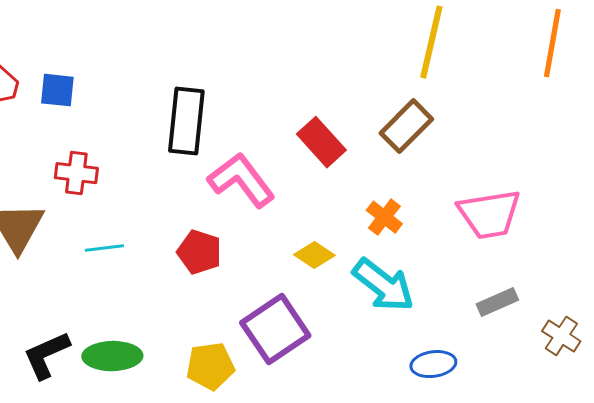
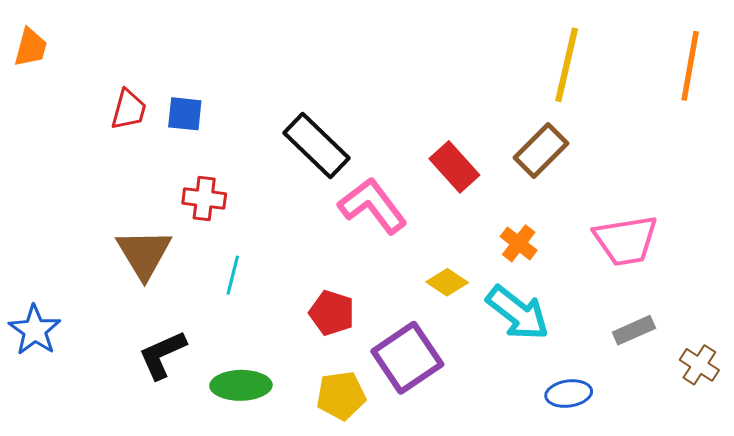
black rectangle: (186, 121) -> (316, 145), turned -52
cyan line: (104, 248) -> (233, 275), turned -69
red pentagon: (199, 252) -> (332, 313), moved
black L-shape: (46, 355) -> (162, 355), moved

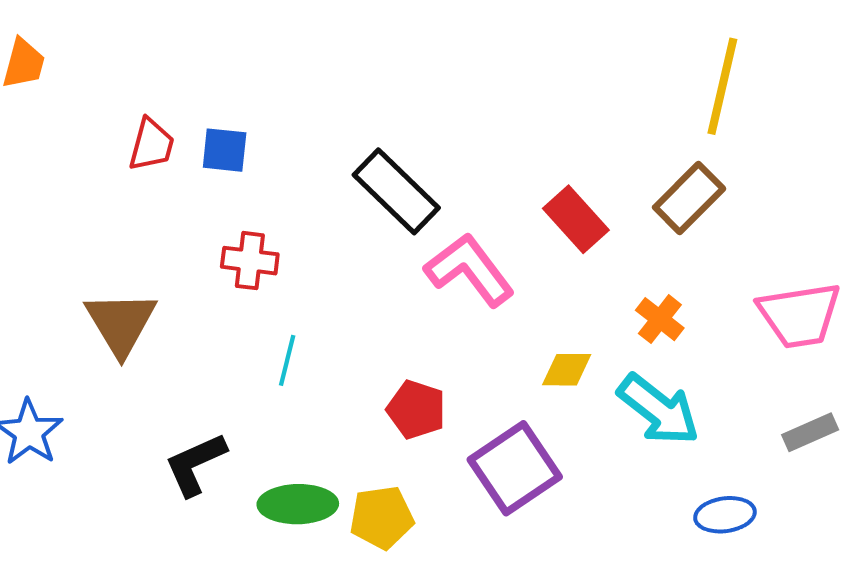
brown triangle: (144, 254) -> (121, 323), moved
yellow diamond: (447, 282) -> (567, 370), turned -33
yellow pentagon: (341, 396) -> (382, 517), moved

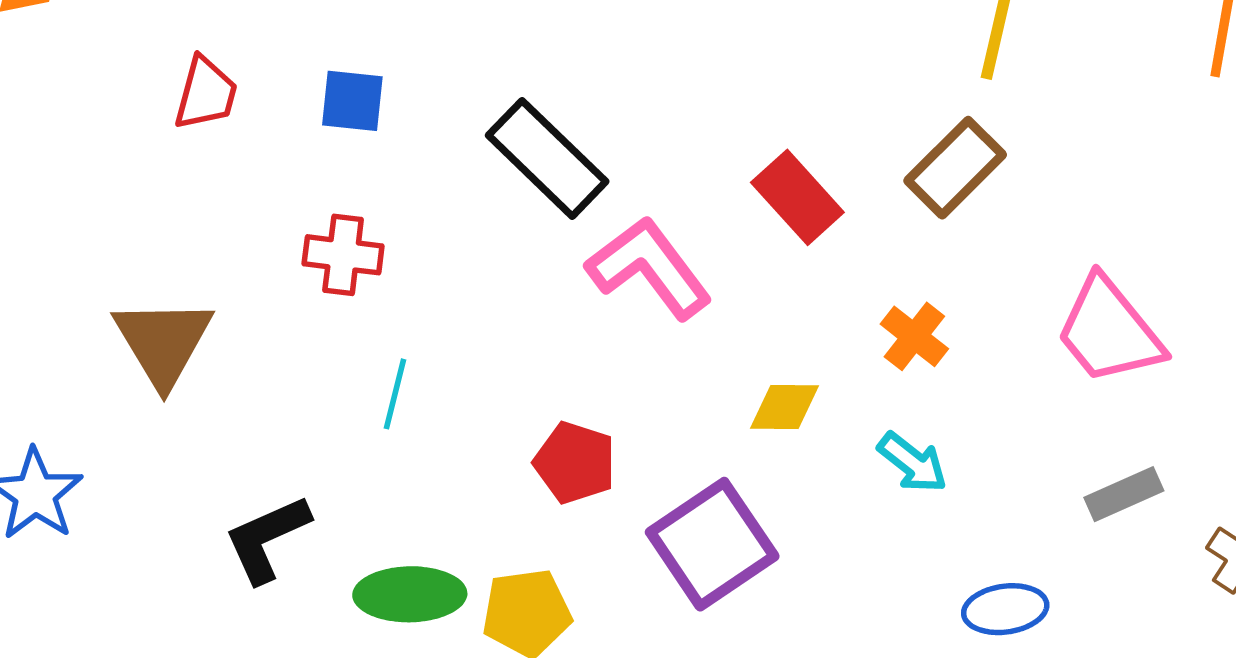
blue square: (225, 150) -> (352, 101), moved
pink trapezoid: (800, 315) -> (1109, 331), turned 60
cyan arrow: (658, 410) -> (912, 463), size x0.6

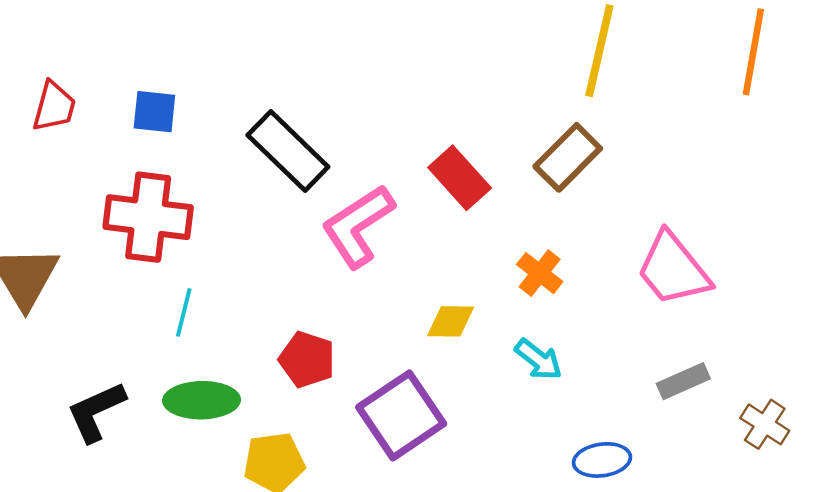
red cross: (343, 255) -> (148, 217), size x1.6
pink L-shape: (649, 268) -> (358, 226), turned -86
green ellipse: (410, 594) -> (202, 400), moved

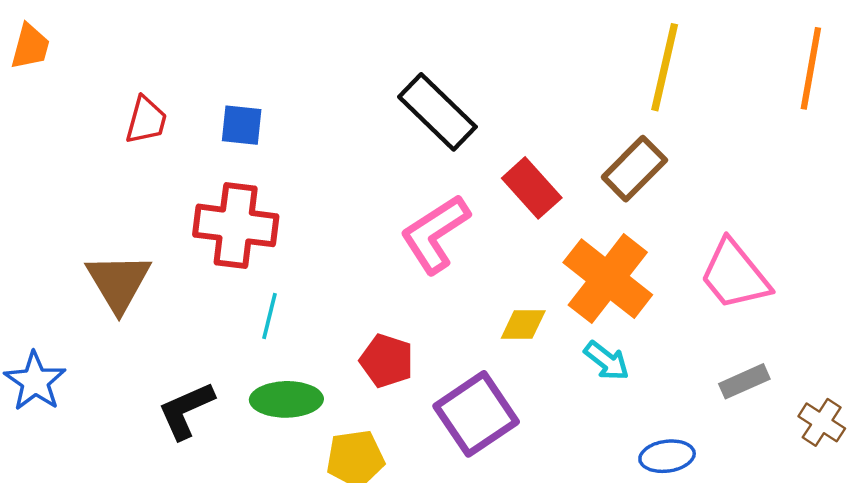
black rectangle: (288, 151) -> (437, 112), moved
orange cross: (540, 273) -> (608, 279), size x2.0

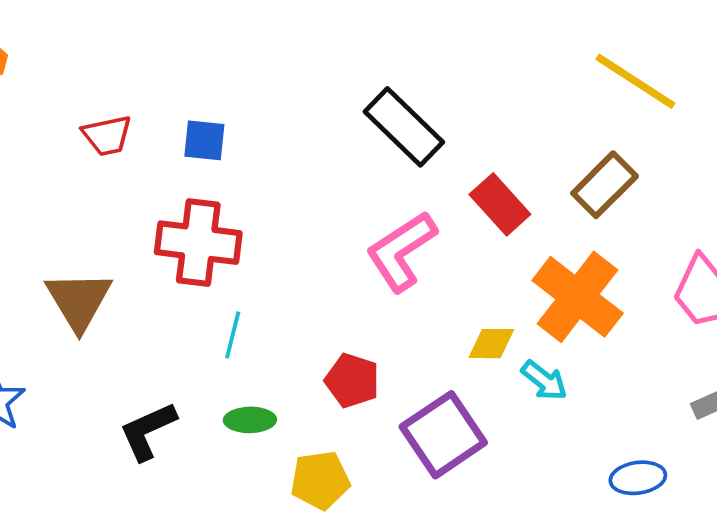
yellow line: (665, 67) -> (635, 81), turned -70
red trapezoid: (146, 120) -> (107, 135), turned 63
cyan arrow: (607, 361) -> (544, 381), moved
green ellipse: (286, 399) -> (250, 420), size x0.7

